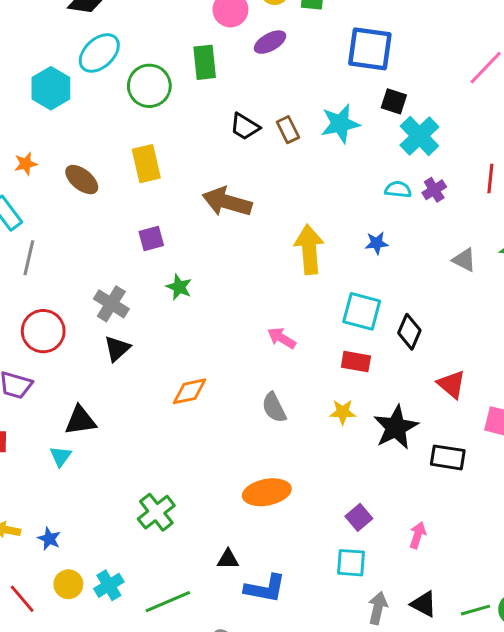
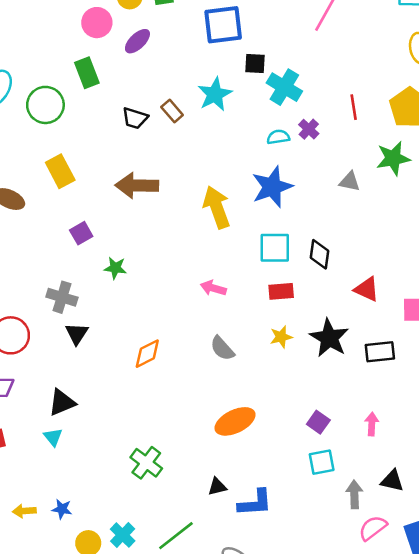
blue star: (377, 243) -> (272, 187), size x2.0

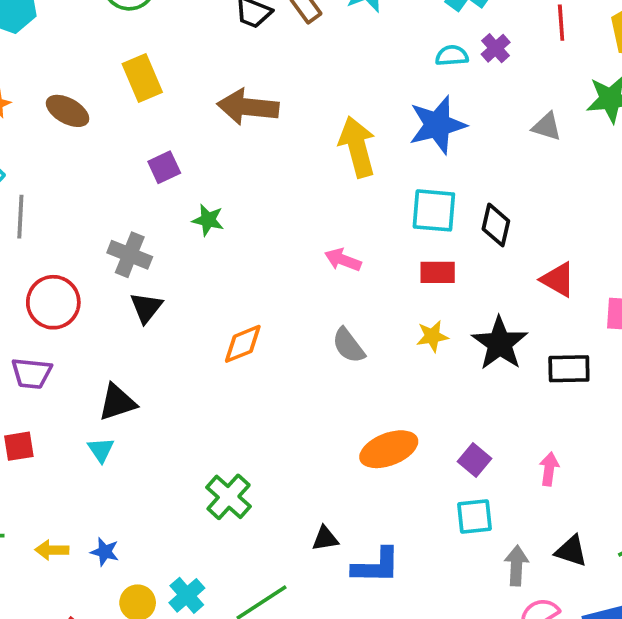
orange ellipse: (235, 421) -> (389, 449), moved

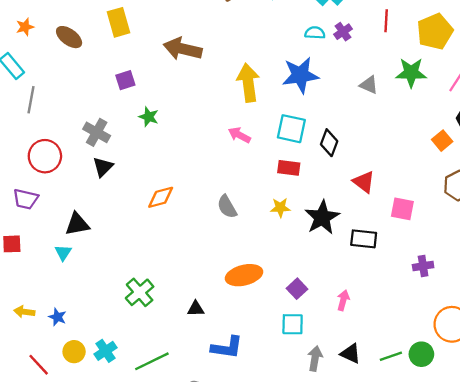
pink arrow: (343, 260) -> (239, 135), moved
black triangle: (325, 539) -> (196, 309), moved

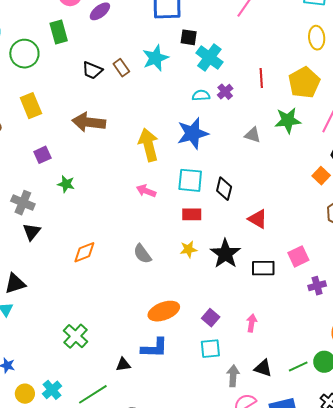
pink square: (402, 209) -> (298, 256), moved, turned -30
black triangle: (196, 309) -> (123, 365), moved
blue L-shape: (227, 347) -> (154, 348), moved

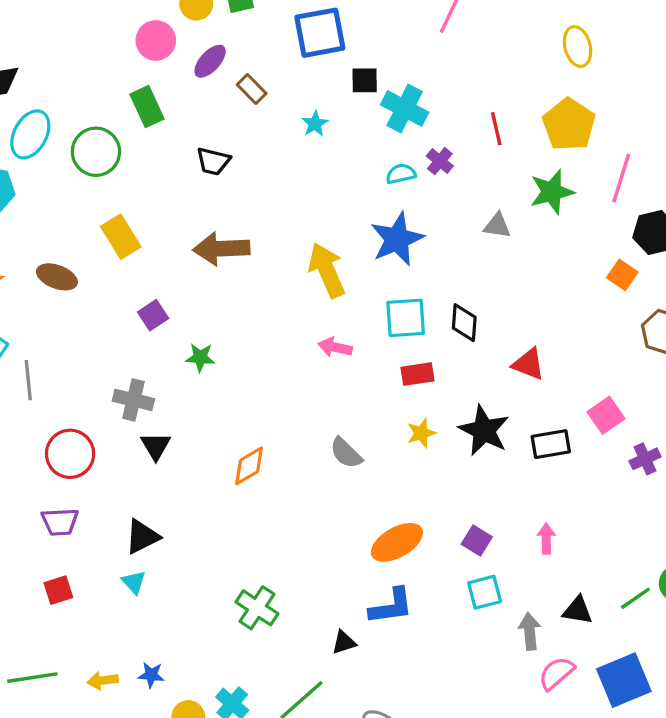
cyan star: (155, 58) -> (315, 124), size x0.6
brown rectangle: (121, 68) -> (252, 89), moved

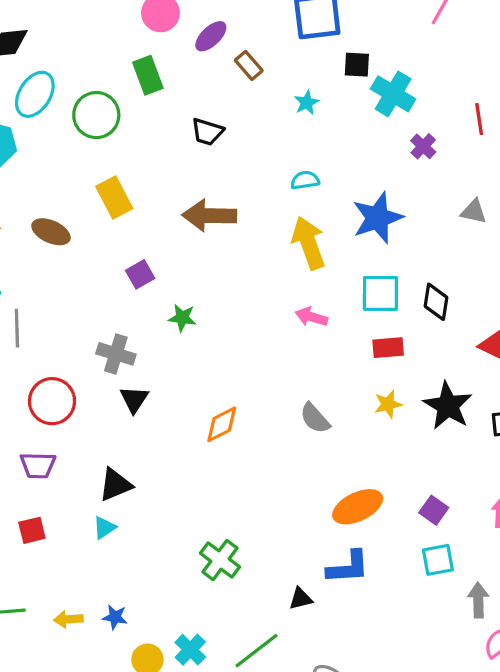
cyan semicircle: (401, 174) -> (305, 180), moved
cyan triangle: (134, 582) -> (104, 528), turned 35

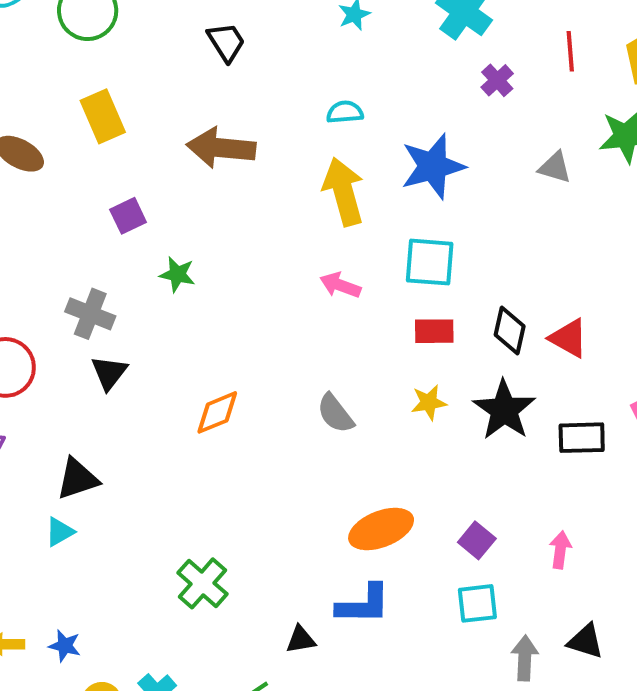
black trapezoid: (207, 132) -> (226, 42), turned -144
black diamond: (436, 302) -> (510, 331), moved

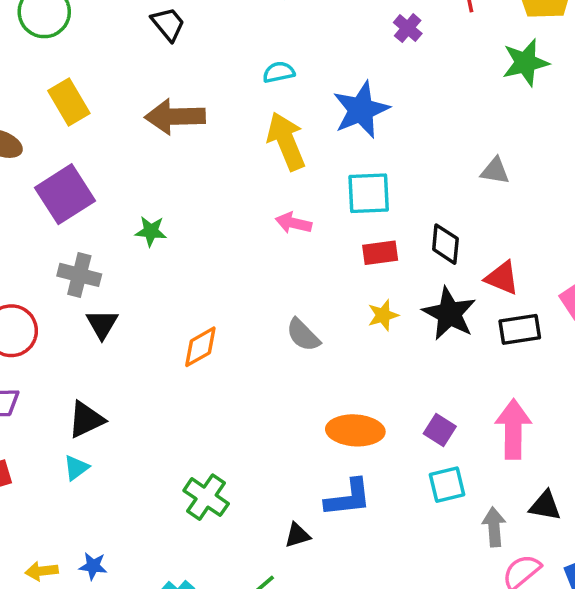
gray triangle: (555, 167) -> (495, 171), moved
purple square: (128, 216) -> (65, 194), moved, size x1.8
red triangle: (569, 338) -> (502, 278), moved
orange ellipse: (381, 529) -> (355, 430), turned 32
pink arrow: (560, 550) -> (513, 429), size x1.8

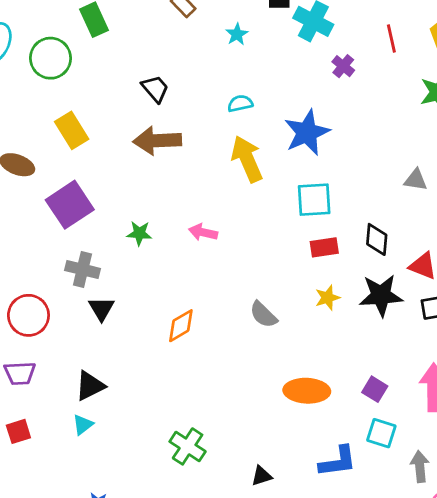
black trapezoid: (168, 24) -> (155, 89), moved
pink arrow: (293, 223) -> (203, 232), moved
black star: (449, 314) -> (381, 295), turned -30
cyan square: (447, 485) -> (381, 433), turned 32
blue L-shape: (348, 498) -> (338, 461), moved

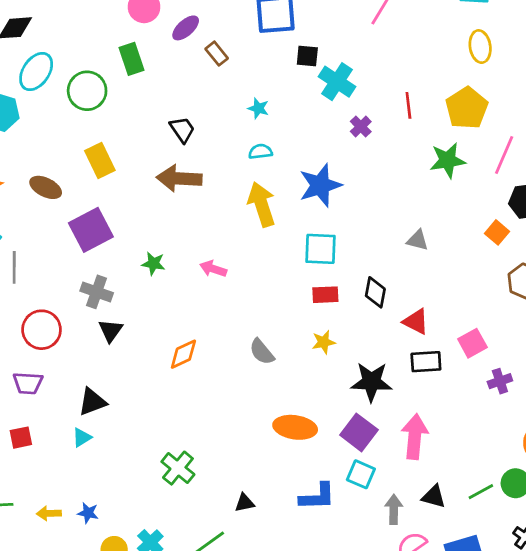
cyan star: (237, 34) -> (258, 108), moved, turned -30
black star: (381, 295) -> (371, 382), moved
purple square: (375, 389) -> (359, 432), size x1.5

